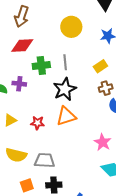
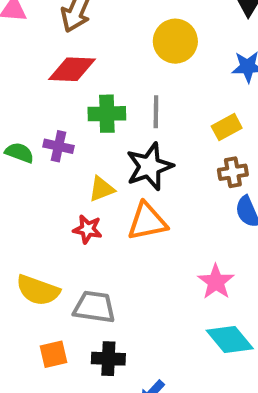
yellow triangle: (10, 120) -> (102, 189), moved

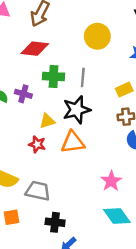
black cross: (108, 359) -> (55, 222), moved

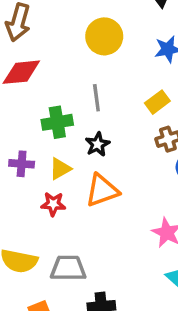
green cross: (54, 76) -> (57, 122), moved
purple cross: (23, 94) -> (22, 164), moved
black star: (77, 110) -> (98, 144), size x0.6

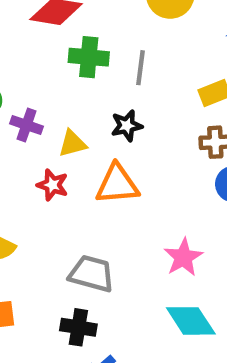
green cross: (57, 122) -> (89, 57), moved
gray trapezoid: (68, 268) -> (92, 274), moved

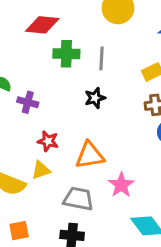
yellow triangle: (72, 144) -> (41, 170), moved
orange triangle: (117, 184) -> (90, 155), moved
pink star: (183, 257) -> (121, 185), moved

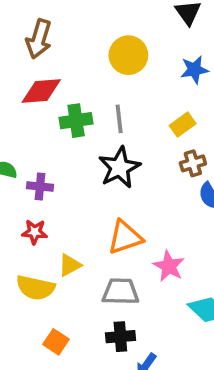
black star: (95, 98) -> (119, 167), size x1.6
red star: (48, 141) -> (35, 232), moved
orange square: (19, 231) -> (56, 342), turned -36

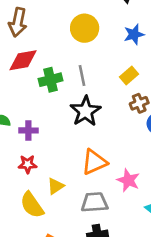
yellow semicircle: (35, 288) -> (32, 205), turned 48

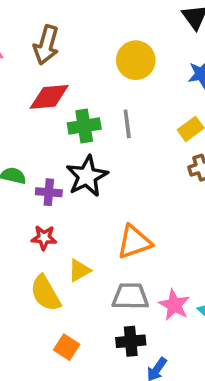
black star: (85, 111) -> (87, 176), moved
pink star: (128, 180) -> (174, 305), moved

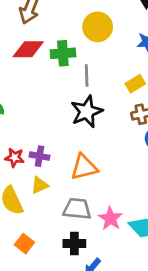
green cross: (84, 126) -> (63, 53), moved
black star: (87, 176) -> (87, 112), moved
purple cross: (49, 192) -> (40, 156), moved

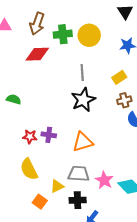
green cross: (63, 53) -> (63, 34), moved
yellow triangle: (40, 185) -> (57, 186), moved

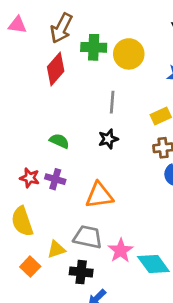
red diamond: (37, 54) -> (56, 69), turned -55
green semicircle: (14, 99) -> (59, 141), moved
black star: (83, 100) -> (108, 139), size x0.6

